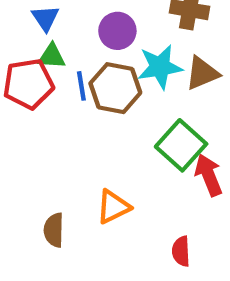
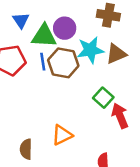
green triangle: (52, 56) -> (44, 36), moved, size x1.5
green square: (181, 145) -> (103, 98), size x0.7

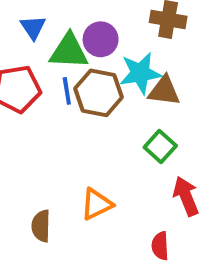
brown triangle: (116, 54) -> (164, 91), moved, turned 30
red arrow: (120, 116) -> (186, 196), moved

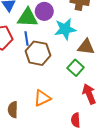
brown triangle: (164, 91) -> (86, 47), moved
brown hexagon: (99, 93) -> (38, 53), moved

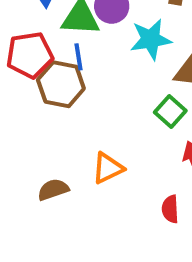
brown hexagon: (38, 53) -> (61, 84), moved
brown semicircle: (13, 110) -> (53, 190), turned 70

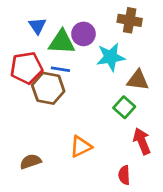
blue line: (78, 57) -> (60, 69), turned -72
brown semicircle: (53, 190) -> (31, 162), moved

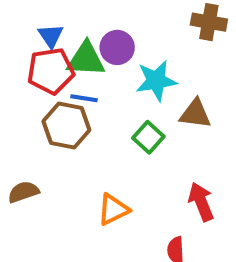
brown cross: (130, 20) -> (209, 22), moved
red pentagon: (26, 68) -> (51, 71), moved
green square: (124, 107) -> (148, 137), moved
brown semicircle: (31, 162) -> (23, 192), moved

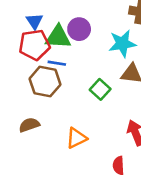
cyan star: (156, 81) -> (122, 44), moved
brown semicircle: (23, 192) -> (29, 125), moved

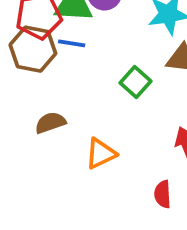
brown hexagon: (45, 82) -> (33, 49), moved
brown semicircle: (29, 125) -> (50, 123), moved

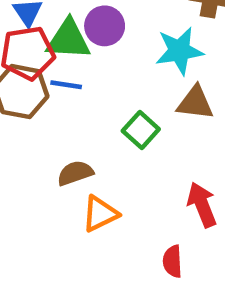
brown semicircle: (50, 123) -> (75, 173), moved

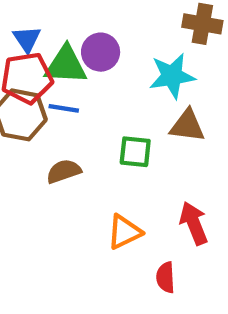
green square: (141, 130) -> (135, 152), turned -36
brown semicircle: (75, 173) -> (64, 171), moved
orange triangle: (100, 214) -> (124, 232), moved

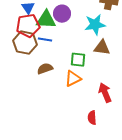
orange triangle: (124, 232) -> (73, 79), moved

